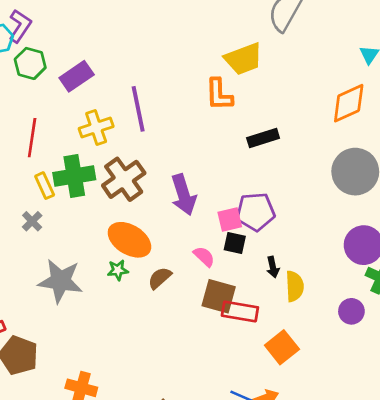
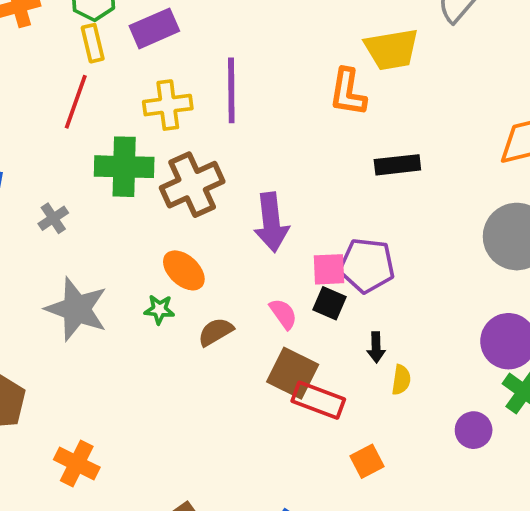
yellow rectangle: (45, 186) -> (93, 43), moved
orange ellipse: (129, 240) -> (184, 270), size x0.7
yellow semicircle: (295, 286) -> (401, 380), size x0.7
orange square: (282, 347) -> (367, 461), size x0.7

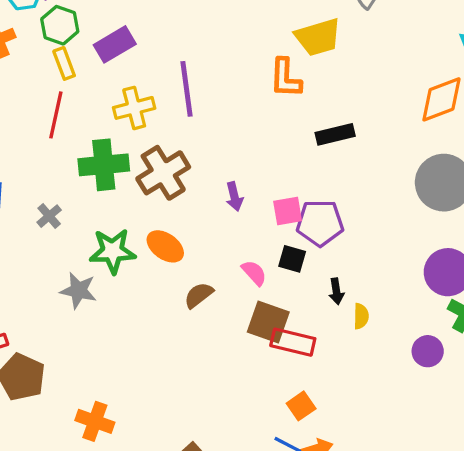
purple arrow: (271, 222) -> (234, 196), size x0.6
pink square: (329, 269) -> (288, 211), moved
gray star: (77, 309) -> (78, 290), size x0.7
green star: (159, 309) -> (113, 251), moved, size x1.8
orange square: (367, 461) -> (301, 406), moved

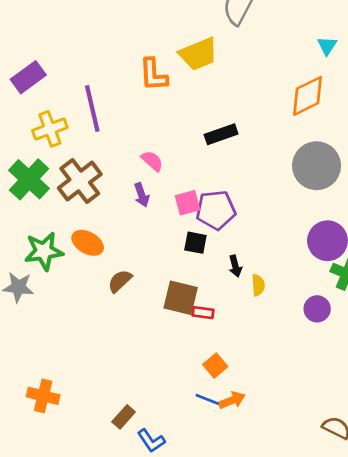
orange L-shape: (285, 78) -> (153, 75), moved
green cross: (104, 165) -> (29, 179), turned -36
pink semicircle: (254, 273) -> (152, 161), moved
red rectangle: (293, 342) -> (203, 313), size x0.6

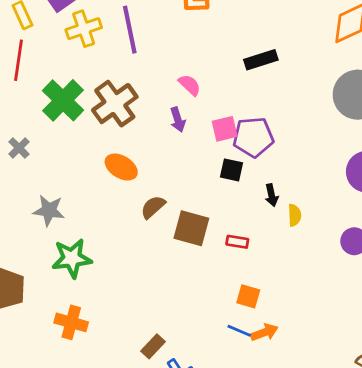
yellow cross: (50, 129) -> (84, 29), moved
green star: (44, 251) -> (72, 258), moved
brown square: (181, 298) -> (191, 228), moved
orange square: (215, 366) -> (248, 296), turned -35

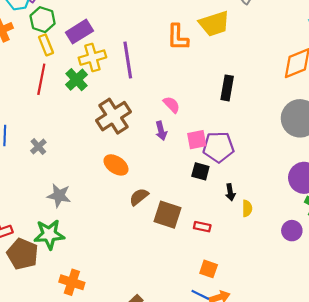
black rectangle: (261, 60) -> (227, 88), turned -65
green cross: (63, 100) -> (77, 80), moved, size x0.7
green star: (72, 258) -> (49, 234), moved

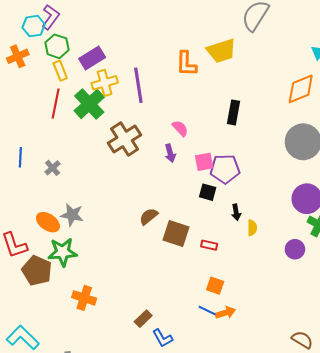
green cross: (77, 80) -> (89, 104), size x1.4
orange ellipse: (116, 165) -> (48, 222), moved

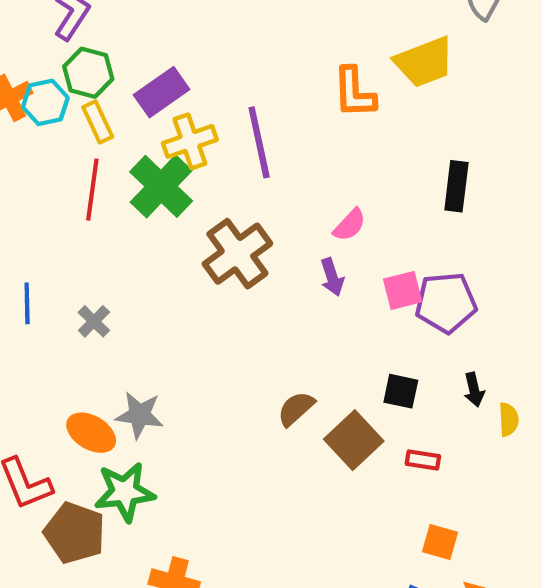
cyan hexagon: (34, 26) -> (45, 102), moved
pink semicircle: (180, 128) -> (350, 225), turned 90
black square: (208, 192) -> (401, 391), moved
brown square: (176, 233) -> (354, 440), turned 32

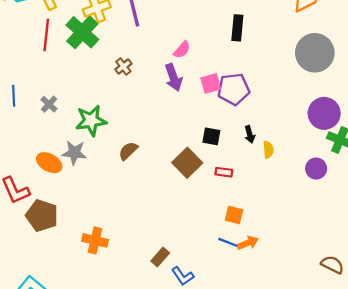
brown cross: (237, 254) -> (123, 67), size x0.5
purple arrow: (332, 277) -> (173, 77), size x1.4
brown semicircle: (296, 409) -> (128, 151), moved
green star: (125, 492) -> (91, 121), moved

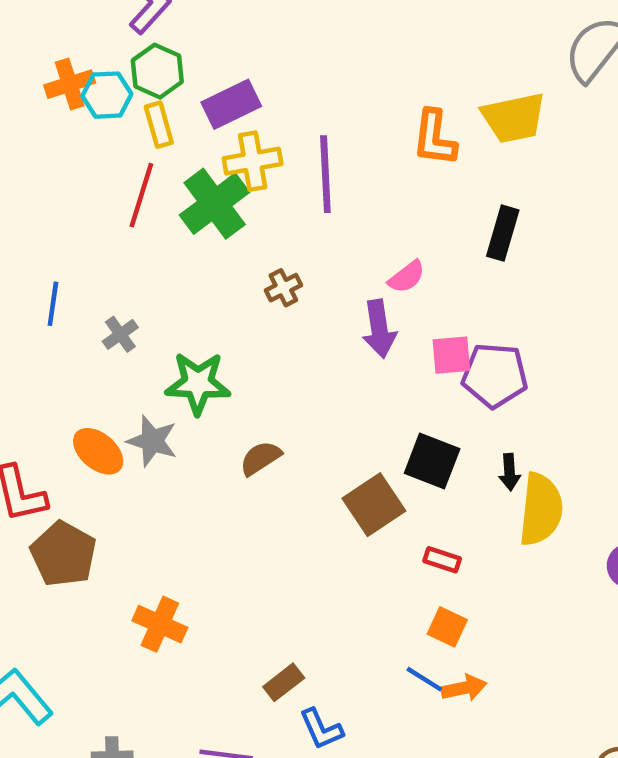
black rectangle: (237, 28) -> (503, 233), moved
black square: (211, 136) -> (432, 461), size x1.4
yellow semicircle: (268, 150) -> (541, 509), size x2.0
red rectangle: (224, 172) -> (442, 560), moved

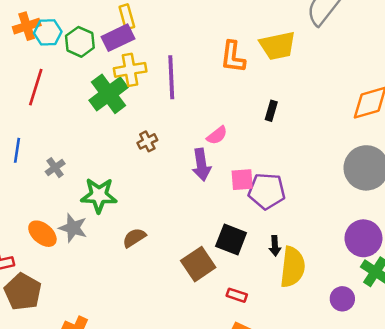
green hexagon: (157, 71) -> (80, 42), moved
yellow rectangle: (159, 125) -> (127, 17), moved
red line: (141, 195) -> (36, 87), moved
black rectangle: (503, 233) -> (271, 111), size x0.7

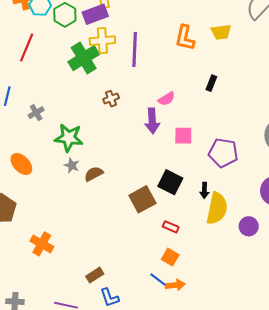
yellow trapezoid: (278, 46) -> (221, 32), size x0.7
purple pentagon: (267, 191) -> (223, 153), moved
gray star: (73, 228) -> (72, 165), moved, size x0.7
purple circle: (342, 299) -> (249, 226), moved

